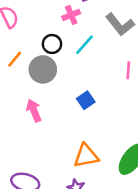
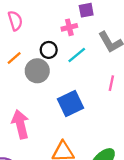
blue square: (86, 100) -> (70, 103), size x1.6
pink arrow: (34, 110) -> (20, 124), moved, size x1.4

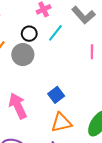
blue square: (70, 103) -> (56, 95), moved, size x0.7

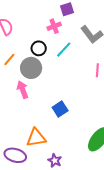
pink arrow: (18, 106) -> (23, 90), moved, size x0.7
orange triangle: (61, 123) -> (36, 138), moved

